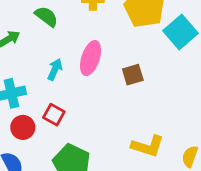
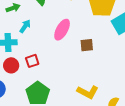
cyan arrow: (55, 69) -> (25, 26), moved
red square: (54, 115) -> (32, 61), turned 32

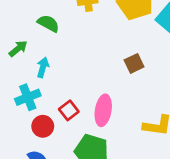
pink ellipse: (62, 30) -> (103, 110), moved

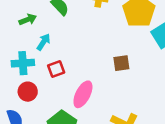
red square: (69, 110) -> (56, 69), moved

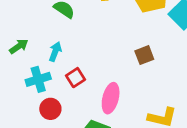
green arrow: (28, 20) -> (19, 46), moved

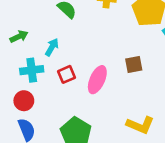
pink ellipse: (111, 98) -> (97, 80), moved
red circle: (50, 109) -> (24, 101), moved

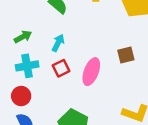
green arrow: (19, 36) -> (23, 37), moved
cyan arrow: (52, 47) -> (58, 43), moved

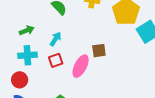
brown square: (126, 55) -> (99, 51), moved

